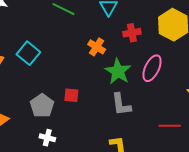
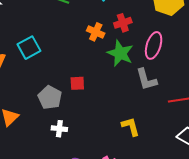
red cross: (132, 33) -> (123, 23), moved
cyan square: (28, 53) -> (29, 48), turned 30
gray L-shape: (121, 104) -> (146, 80), moved

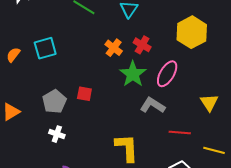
red cross: (123, 23) -> (142, 45), turned 36
gray L-shape: (146, 80) -> (153, 105), turned 125
yellow L-shape: (131, 127) -> (127, 148), size x1.4

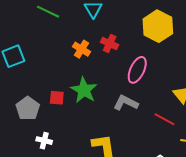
green star: (133, 74) -> (84, 90), moved
red line: (180, 132) -> (165, 119), moved, turned 30
white cross: (57, 134) -> (44, 141), moved

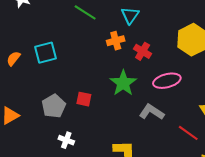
orange cross: (81, 49) -> (116, 41), moved, turned 36
pink ellipse: (137, 70) -> (167, 81), turned 44
green star: (84, 90) -> (123, 83), moved

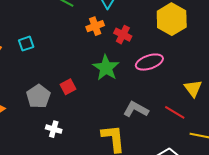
cyan square: (46, 53) -> (26, 44), size x0.7
red square: (84, 99) -> (68, 87), turned -35
gray L-shape: (152, 112) -> (136, 109), moved

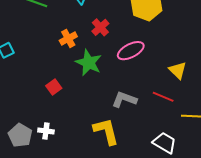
orange cross: (95, 26) -> (68, 38), moved
red cross: (123, 35) -> (100, 27), turned 30
gray pentagon: (38, 96) -> (20, 135), moved

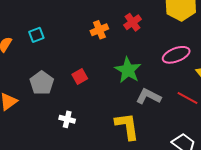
pink ellipse: (131, 51) -> (176, 55), moved
green star: (89, 63) -> (128, 70), moved
gray pentagon: (20, 135) -> (42, 83), moved

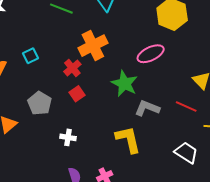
red cross: (133, 22) -> (72, 68), moved
orange cross: (99, 30) -> (93, 46), size x1.6
pink ellipse: (176, 55) -> (151, 54), moved

